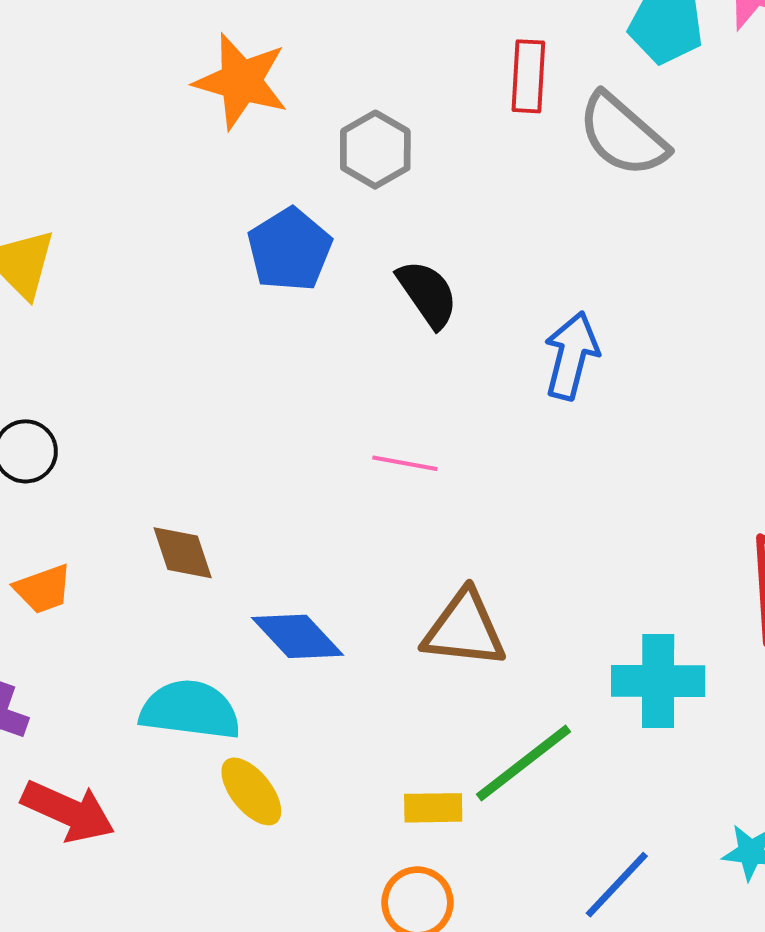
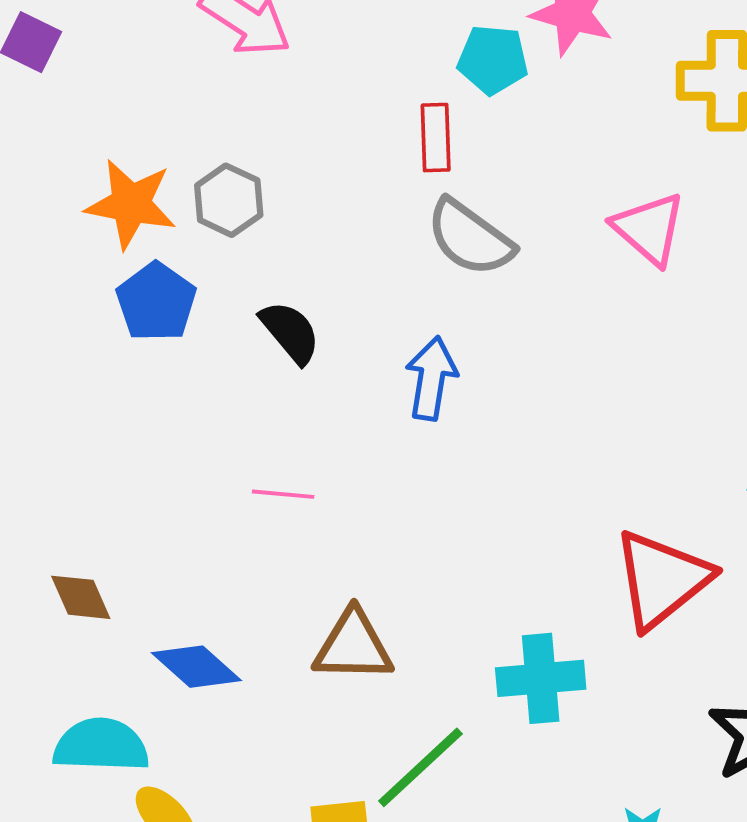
red rectangle: (528, 76) -> (436, 138), moved
orange star: (241, 81) -> (131, 204), moved
gray semicircle: (623, 135) -> (470, 238), moved

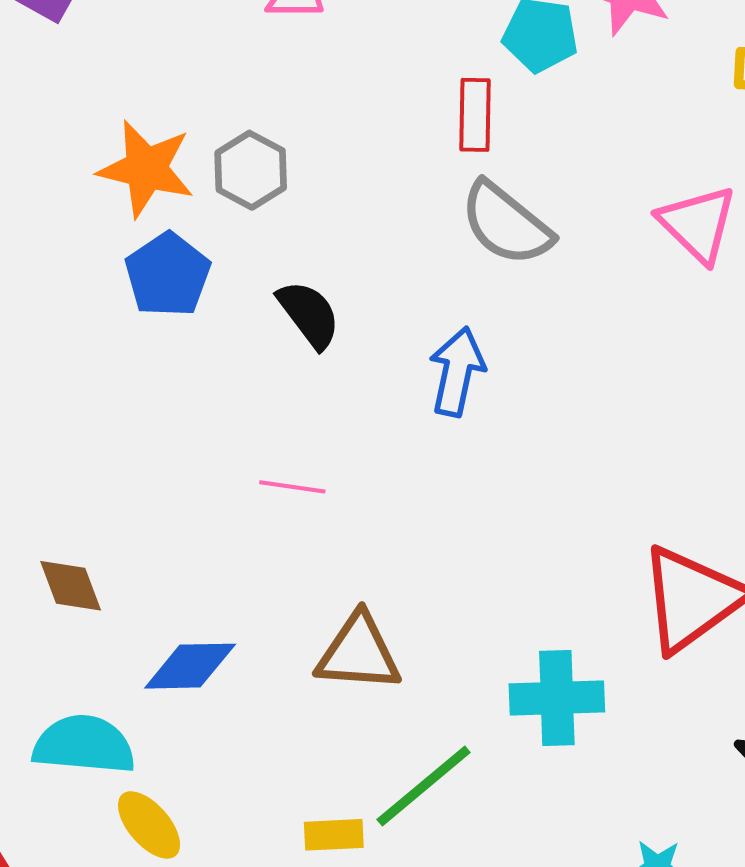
blue diamond: (196, 667) -> (190, 666), turned -46

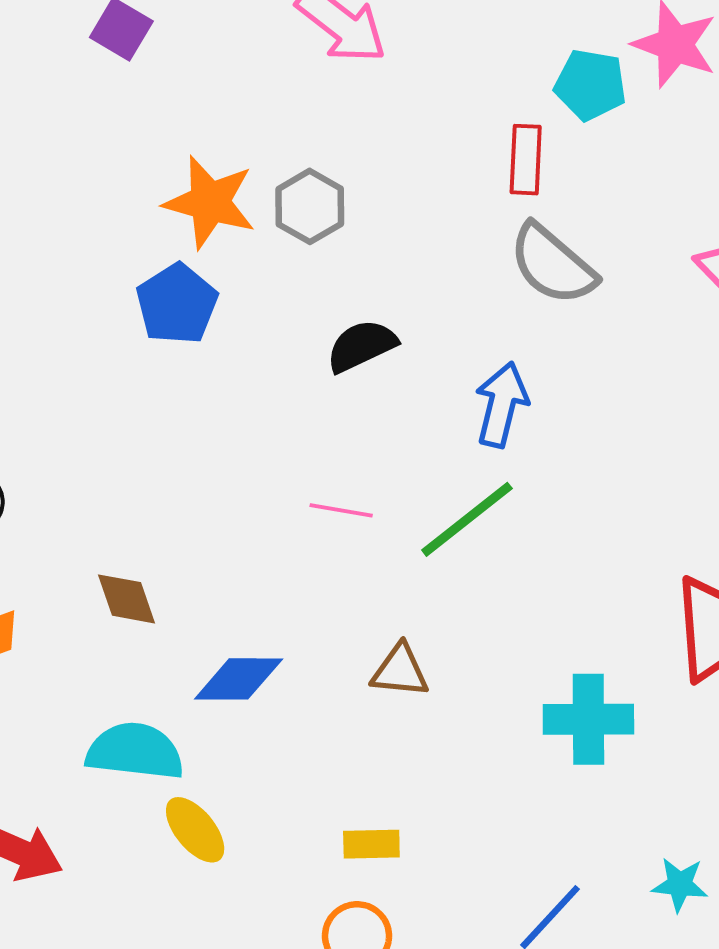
blue pentagon: (168, 275) -> (177, 304), moved
black semicircle: (309, 314) -> (362, 346), turned -80
brown triangle: (359, 653) -> (400, 671), size x0.7
green line: (424, 786) -> (467, 519), moved

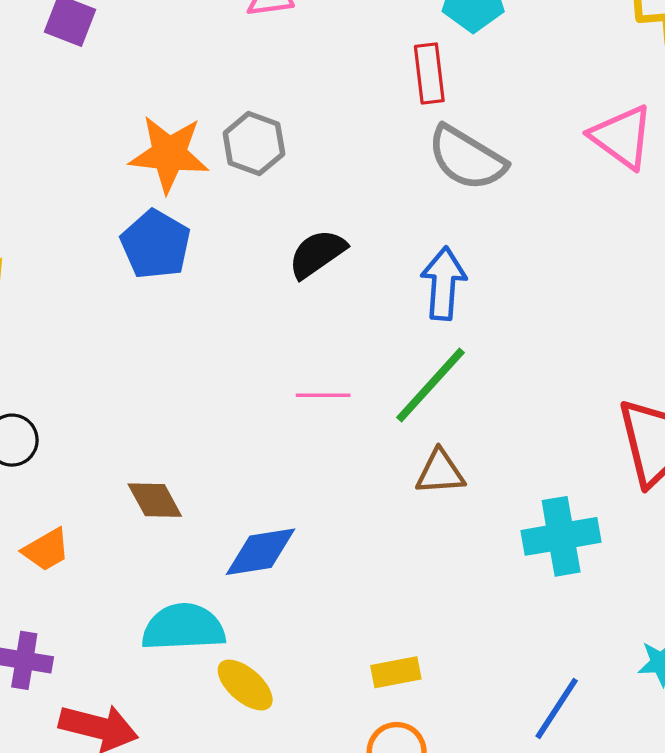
brown triangle: (400, 671) -> (440, 472), moved

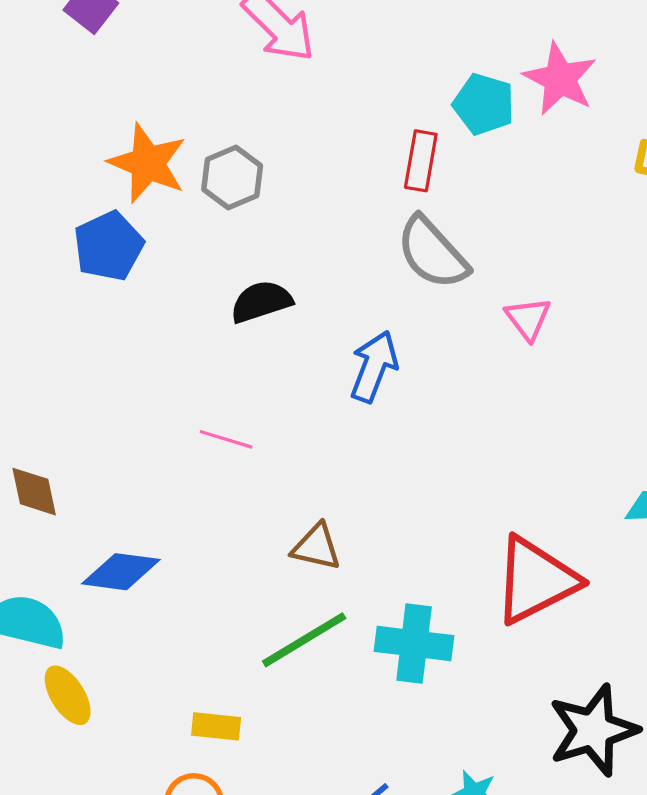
pink triangle: (622, 137) -> (528, 319), moved, size x0.7
green line: (430, 385) -> (304, 640), moved

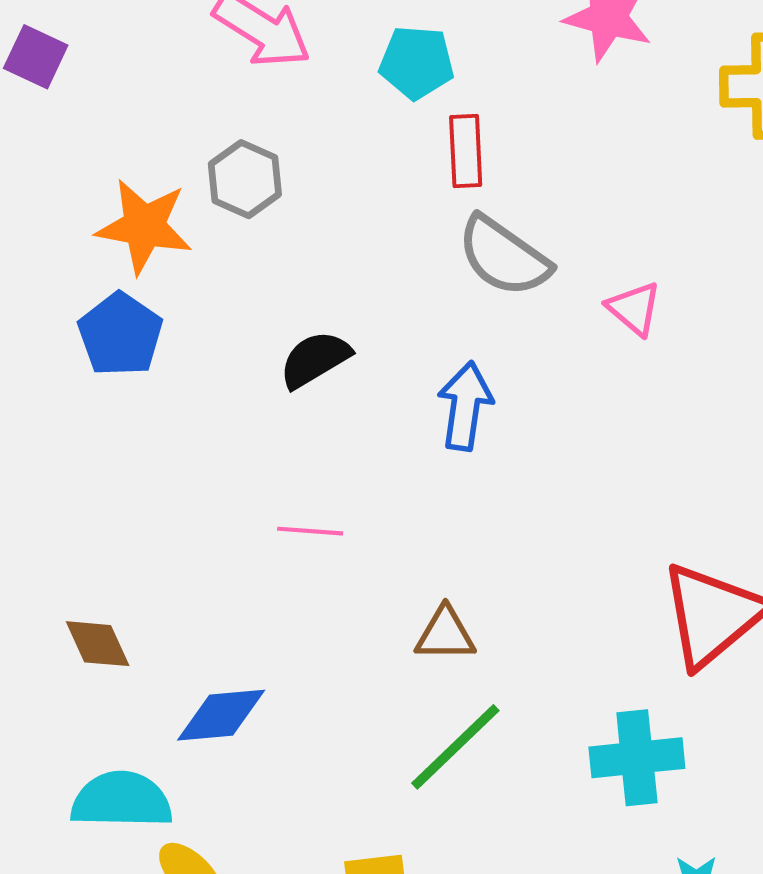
cyan pentagon: (484, 104) -> (417, 62), moved
gray hexagon: (232, 177) -> (245, 179), moved
cyan cross: (414, 644) -> (637, 758), moved

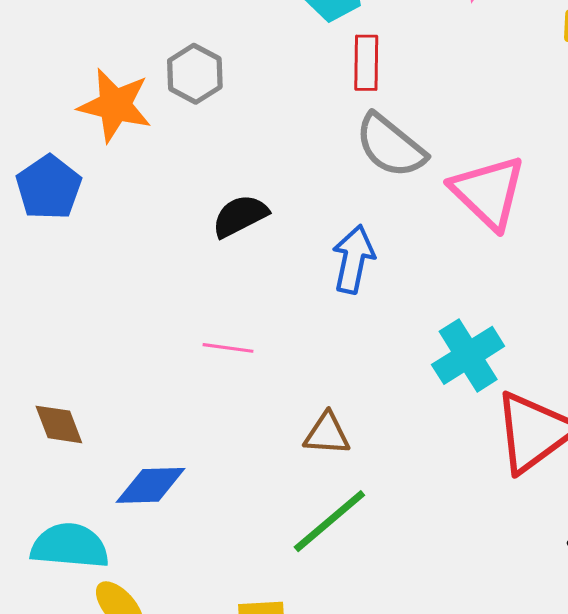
pink triangle: (634, 308) -> (488, 192), size x1.8
blue pentagon: (120, 335) -> (49, 188), moved
cyan cross: (637, 758) -> (468, 355), moved, turned -30

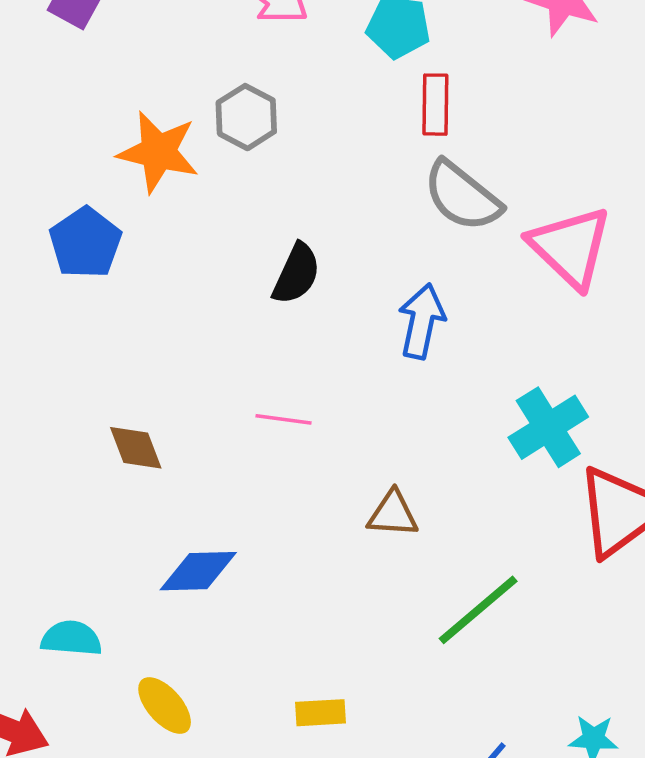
black semicircle: (240, 216) -> (296, 274), turned 142
brown diamond: (59, 424) -> (136, 448), moved
green line: (329, 521) -> (478, 610), moved
cyan semicircle: (70, 546) -> (71, 638), moved, size x0.7

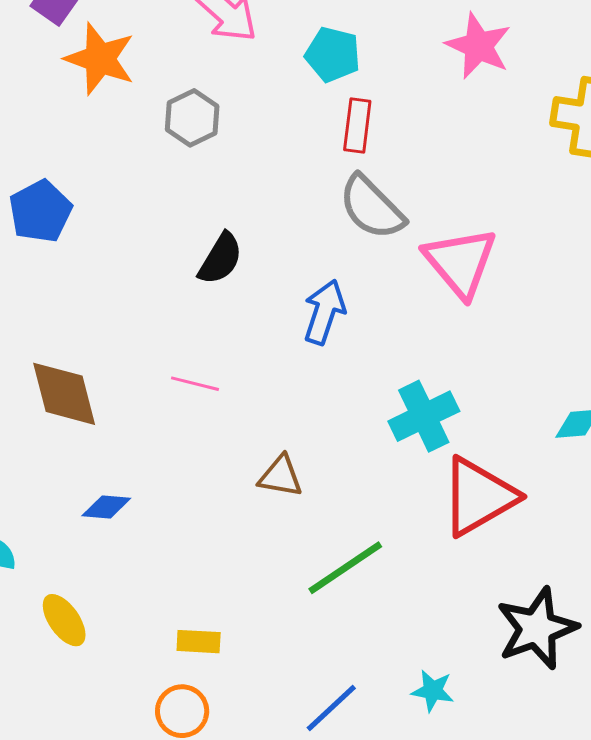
orange star: (158, 152) -> (100, 59), moved
brown diamond: (136, 448) -> (64, 394), size x1.5
blue diamond: (198, 571) -> (106, 507), size x0.7

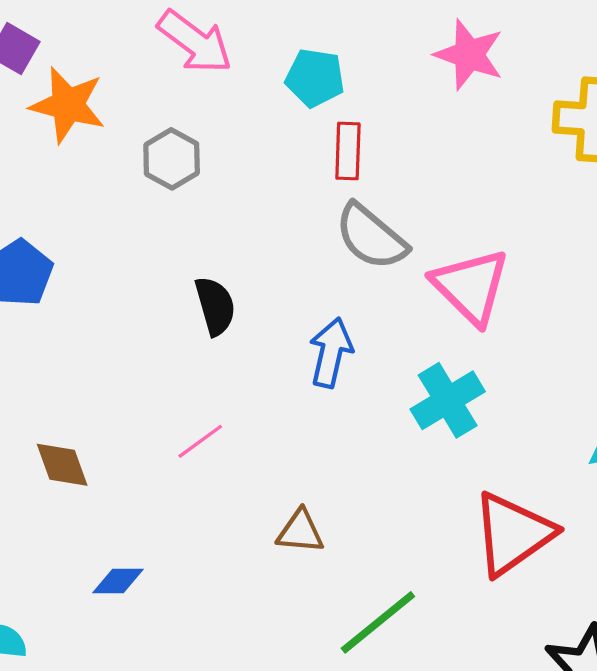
black semicircle: (220, 259) -> (215, 306), turned -42
pink line: (195, 384) -> (200, 441), turned -45
brown diamond: (64, 394) -> (62, 465), size x0.7
cyan cross: (424, 416) -> (448, 400), moved

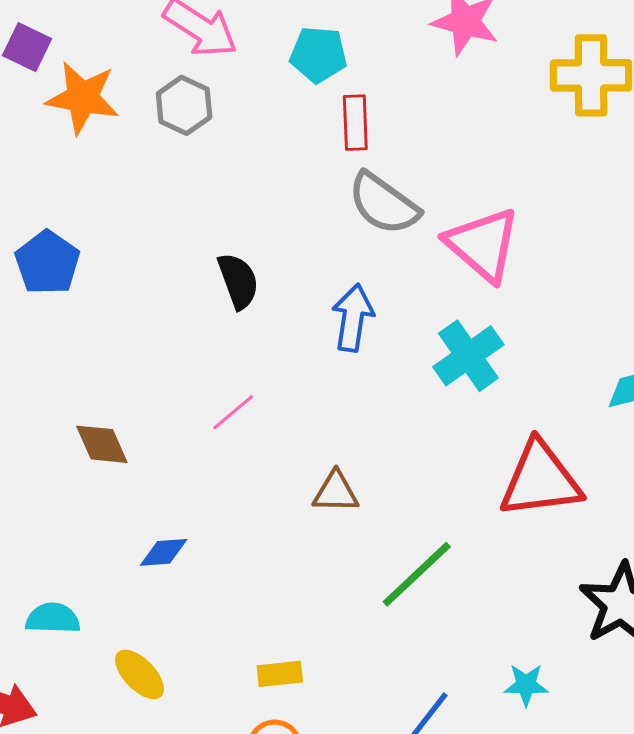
gray hexagon: (172, 159) -> (184, 105), moved
red triangle: (513, 534) -> (540, 480), turned 32

